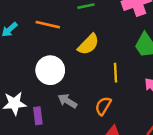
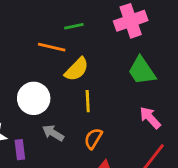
orange line: (48, 25) -> (52, 47), moved
yellow line: (116, 73) -> (88, 101), moved

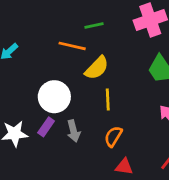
gray arrow: (53, 133) -> (74, 131), turned -135
purple rectangle: (20, 150) -> (46, 127), moved, turned 42

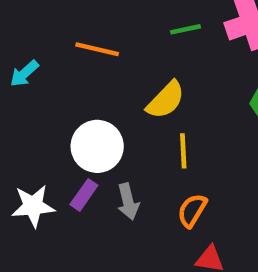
green line: (94, 25) -> (185, 29), moved
orange line: (72, 46) -> (97, 49), moved

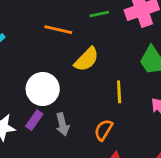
orange line: (97, 49) -> (58, 30), moved
yellow line: (183, 151) -> (119, 92), moved

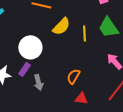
yellow line: (119, 92) -> (84, 33), moved
gray arrow: (62, 124) -> (38, 82), moved

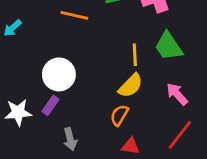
yellow semicircle: (61, 26) -> (131, 86), moved
gray arrow: (38, 82) -> (70, 139), moved

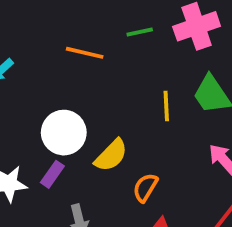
yellow semicircle: (131, 86) -> (111, 155), moved

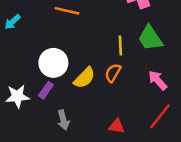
orange semicircle: (145, 188) -> (113, 73), moved

